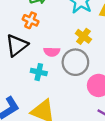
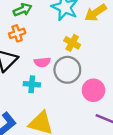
orange cross: (31, 20) -> (17, 33), turned -35

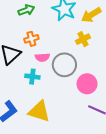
orange cross: (17, 33) -> (31, 39), moved
yellow cross: (72, 43) -> (83, 39), moved, turned 32

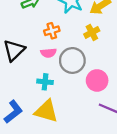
orange cross: (31, 39) -> (52, 31), moved
cyan cross: (32, 77) -> (45, 82), moved

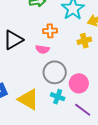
gray circle: (72, 60) -> (55, 72), moved
cyan cross: (45, 82) -> (58, 97), moved

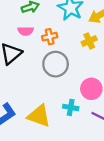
pink semicircle: (42, 49) -> (26, 31), moved
gray circle: (55, 72) -> (56, 64), moved

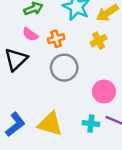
pink semicircle: (26, 31) -> (30, 34), turned 40
cyan cross: (71, 107) -> (91, 124), moved

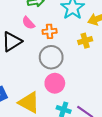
pink circle: (104, 91) -> (55, 83), moved

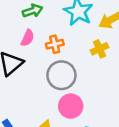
pink semicircle: (28, 23) -> (27, 38), turned -104

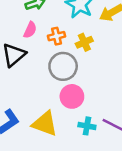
yellow cross: (100, 49) -> (84, 42), moved

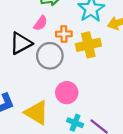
yellow cross: (84, 42) -> (88, 45), size x1.5
gray circle: (63, 66) -> (50, 56), moved

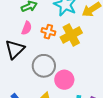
orange cross: (64, 34) -> (48, 32), turned 32
gray circle: (50, 56) -> (44, 66), moved

